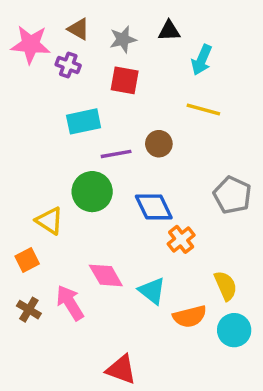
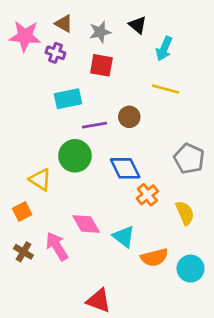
black triangle: (169, 31) -> (138, 25), turned 42
yellow semicircle: (226, 286) -> (185, 213), moved

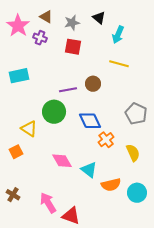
pink star: (25, 36) -> (18, 26), turned 30
cyan rectangle: (68, 99) -> (19, 76), moved
pink arrow: (57, 246) -> (48, 203), moved
brown cross: (23, 252) -> (13, 195), moved

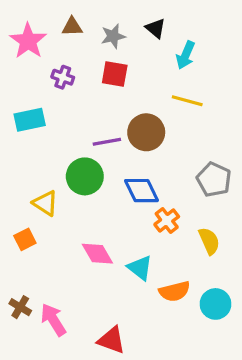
brown triangle: (46, 17) -> (72, 27), turned -32
purple cross: (40, 38) -> (63, 77), moved
brown circle: (93, 84) -> (146, 132), size x1.5
pink arrow: (48, 203) -> (53, 320), moved

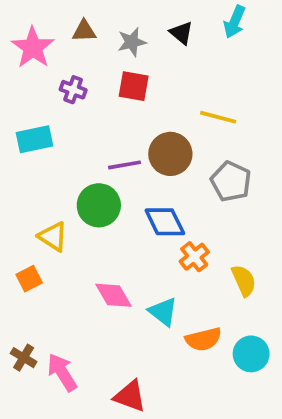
cyan arrow: (186, 55) -> (235, 22), moved
gray pentagon: (214, 180) -> (231, 181), moved

